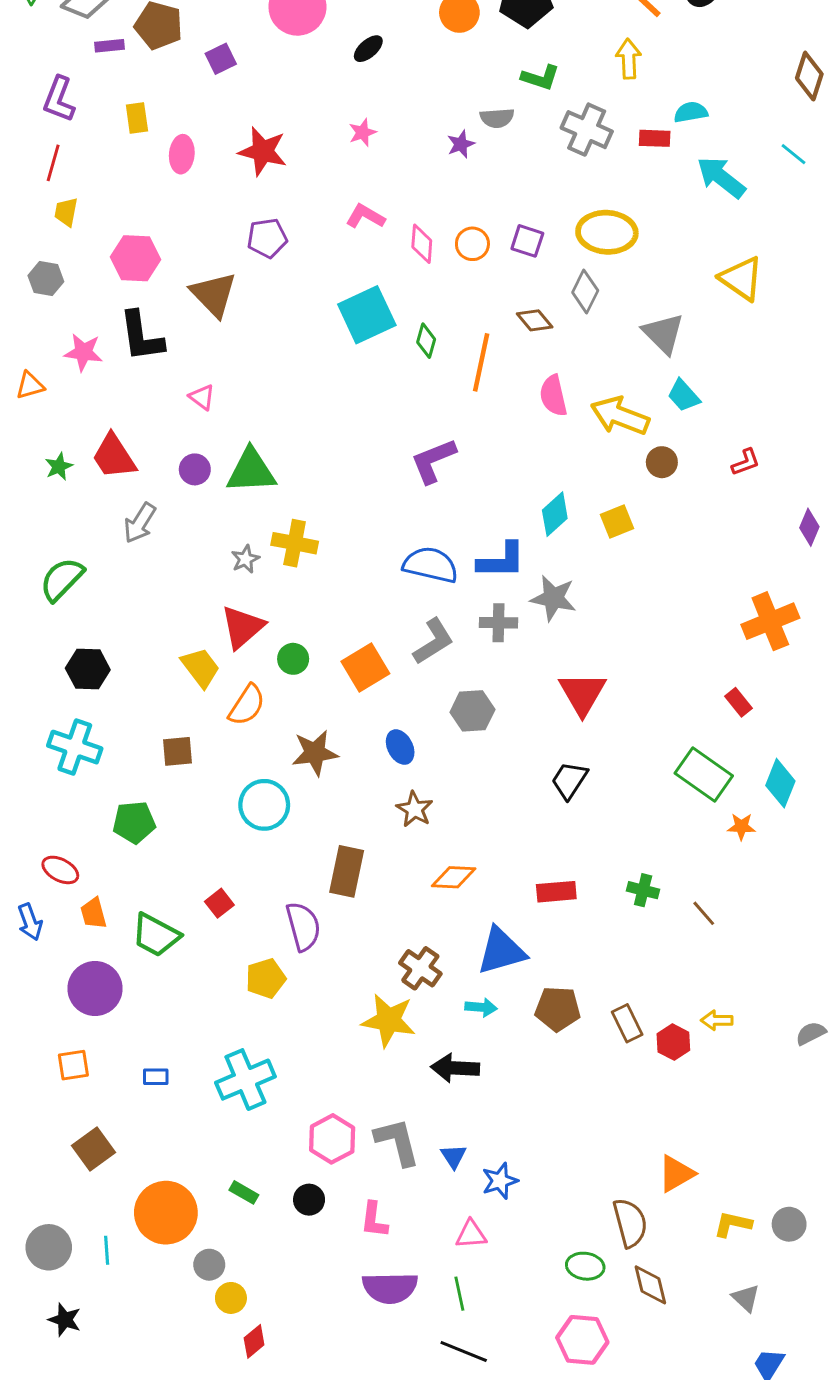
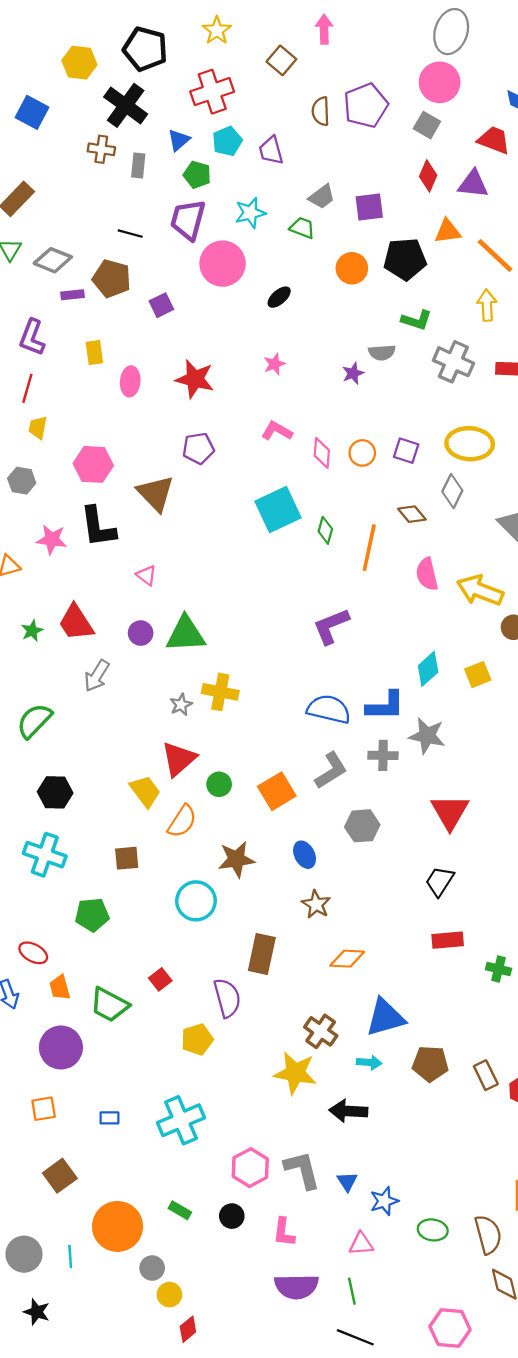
red rectangle: (556, 892) -> (448, 940), moved
green ellipse: (585, 1266) -> (433, 1230), moved

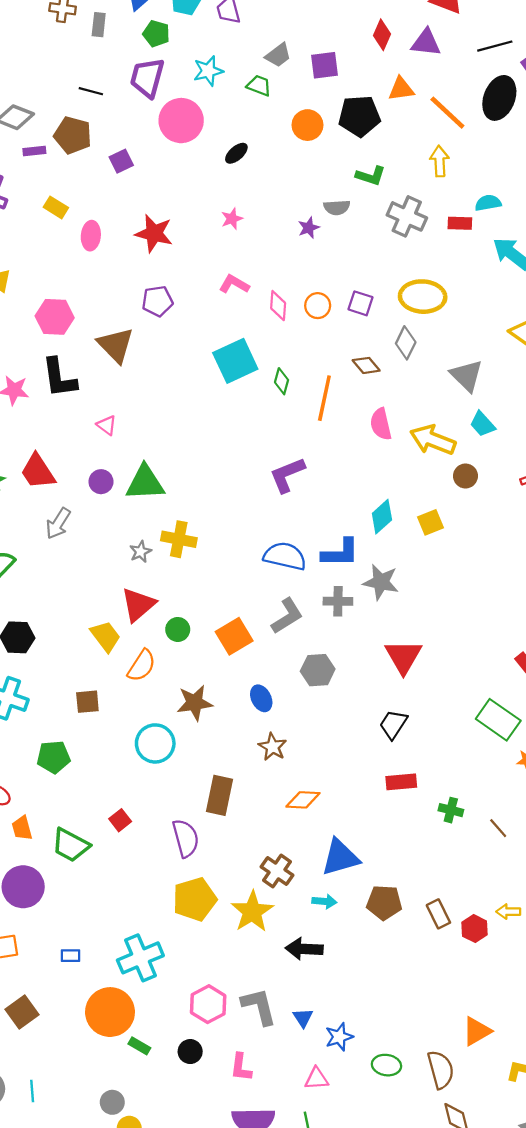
yellow rectangle: (94, 352) -> (56, 207), turned -50
yellow pentagon: (197, 1039) -> (195, 899), moved, size x1.4
yellow star: (295, 1073) -> (252, 912), turned 30
orange circle: (117, 1226) -> (110, 1012), moved

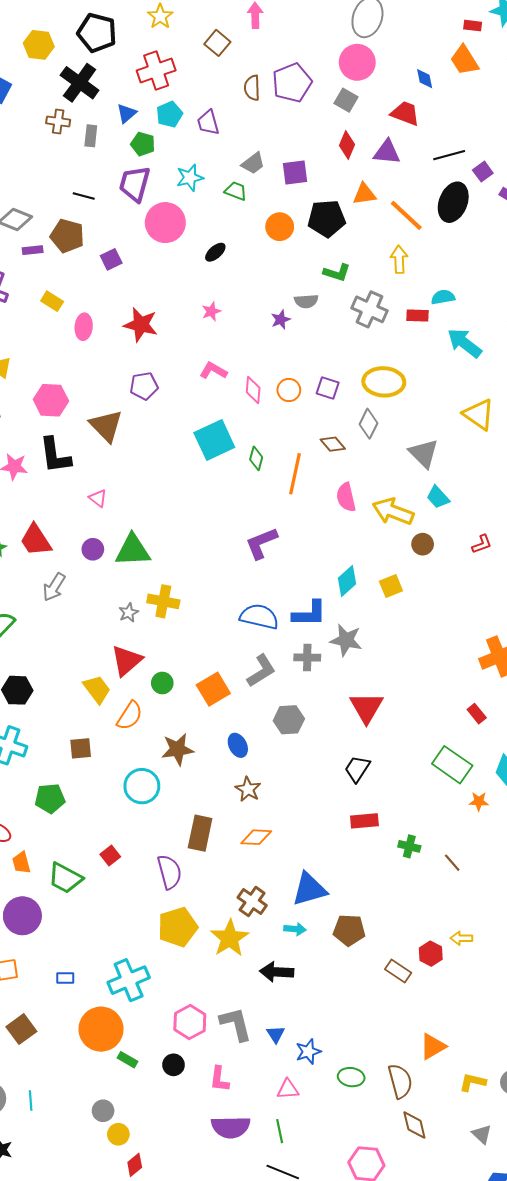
orange diamond: (303, 800) -> (256, 837), moved
brown rectangle: (438, 914) -> (398, 971), moved, turned -30

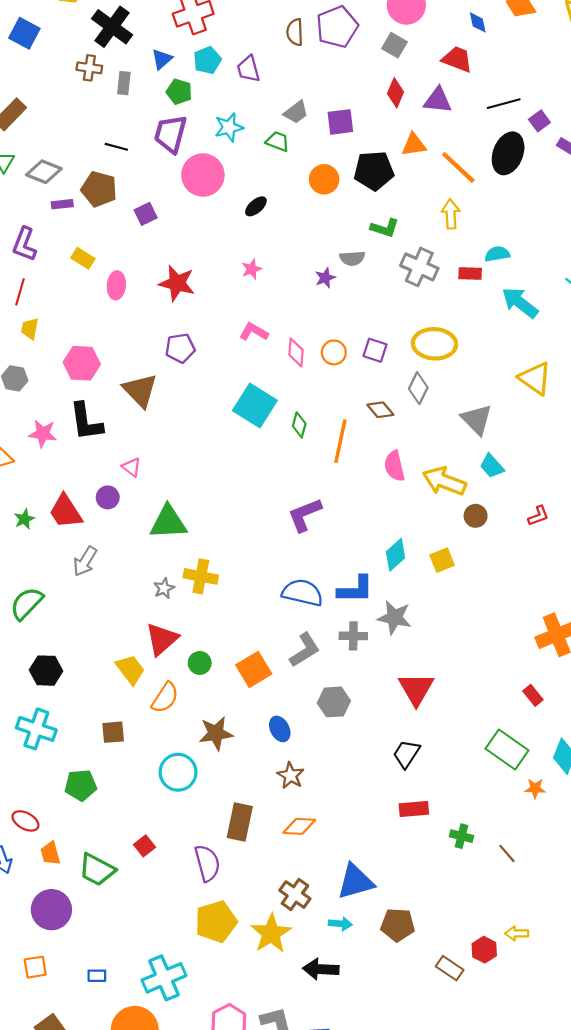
cyan square: (214, 440) -> (255, 405), turned -33
purple circle: (93, 549) -> (108, 497), moved

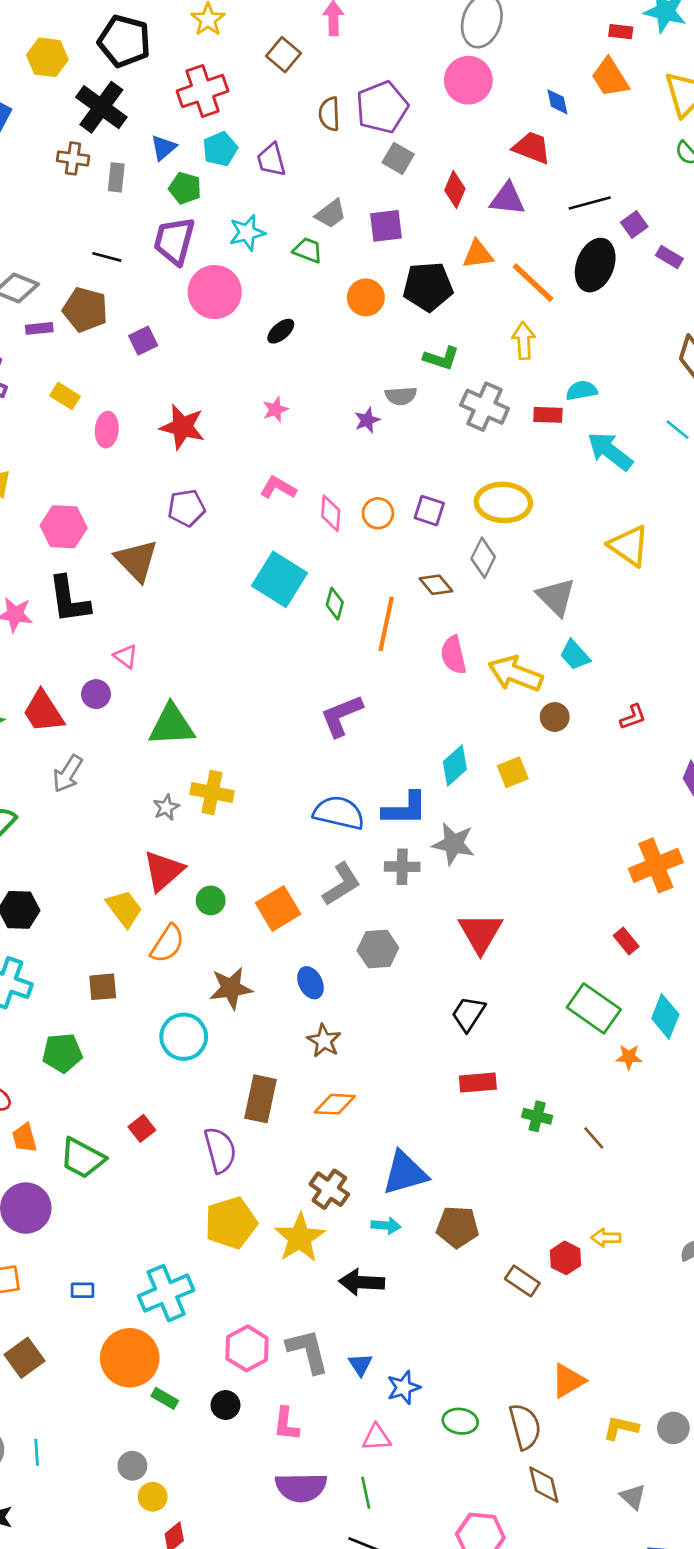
gray square: (394, 45) -> (398, 158), moved

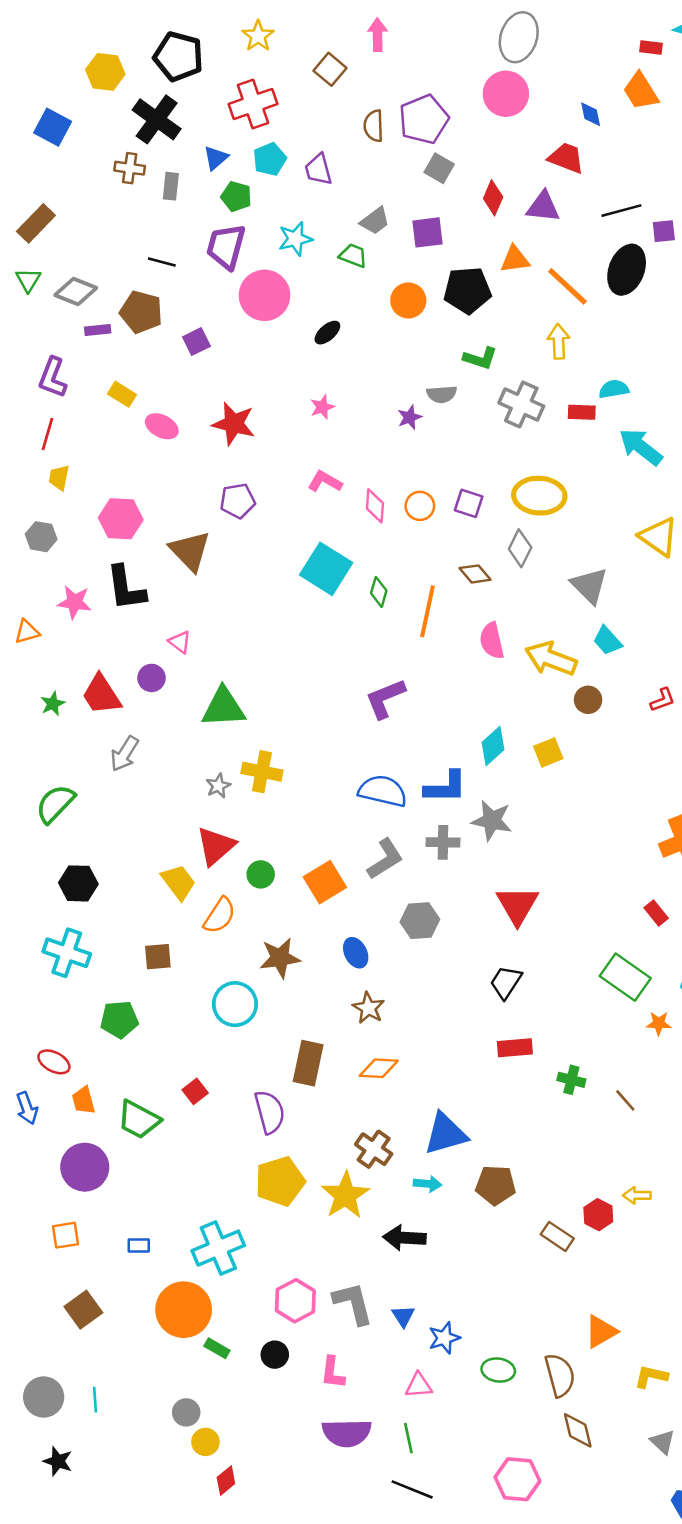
purple square: (634, 225) -> (664, 231), turned 30
pink ellipse: (107, 430) -> (162, 426), turned -68

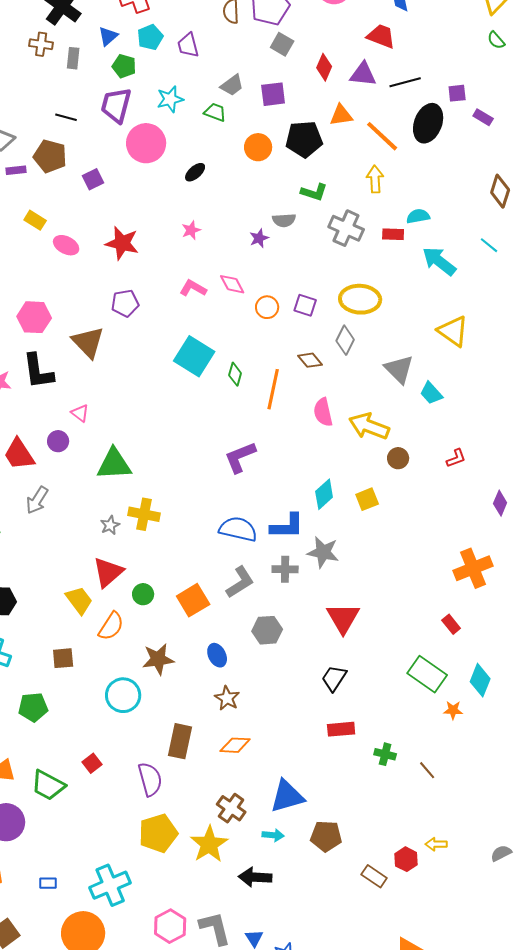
black line: (621, 211) -> (405, 82), moved
pink diamond: (375, 506) -> (232, 284), moved, turned -32
cyan trapezoid: (607, 641) -> (431, 393), moved

